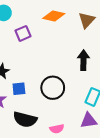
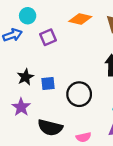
blue square: (19, 89) -> (48, 83), moved

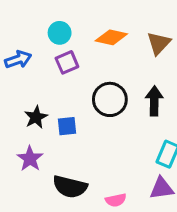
cyan circle: (28, 16) -> (60, 33), moved
black circle: (79, 94) -> (110, 99), moved

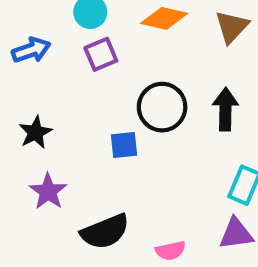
black star: (36, 117) -> (35, 132), moved
blue square: (67, 126) -> (124, 145), moved
black semicircle: (70, 187) -> (105, 232), turned -36

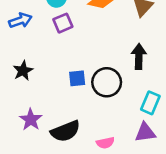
black circle: (162, 107) -> (107, 82), moved
purple star: (48, 192) -> (31, 120), moved

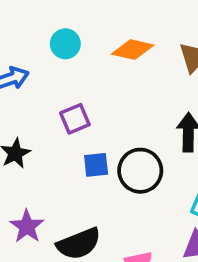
purple square: (63, 23) -> (75, 119), moved

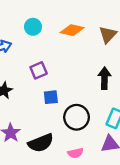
black circle: (140, 171) -> (77, 117), moved

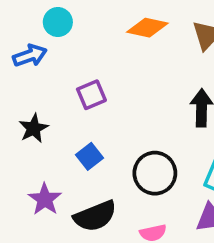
cyan circle: (33, 27) -> (58, 22), moved
blue square: (51, 97) -> (90, 156), moved, turned -32

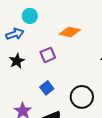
orange diamond: (147, 28) -> (70, 32), moved
black star: (34, 128) -> (17, 61), moved

